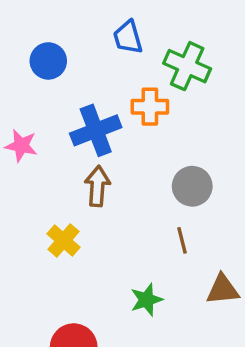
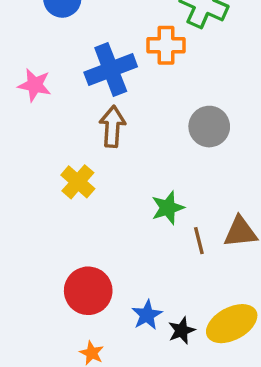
brown line: (182, 240) -> (199, 241), moved
green star: (146, 300) -> (168, 208), moved

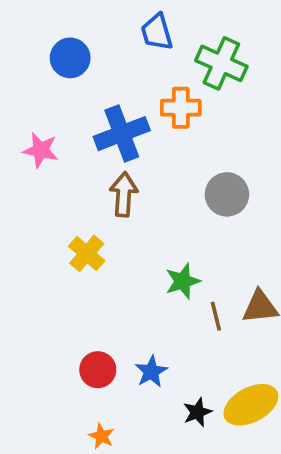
red circle: (88, 291) -> (98, 370), size x0.7
blue star: (147, 315) -> (151, 372), moved

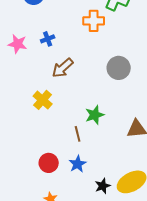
blue cross: (122, 134) -> (48, 39), moved, size x0.5
brown arrow: (124, 194) -> (63, 68), turned -135
brown line: (216, 316) -> (78, 134), moved

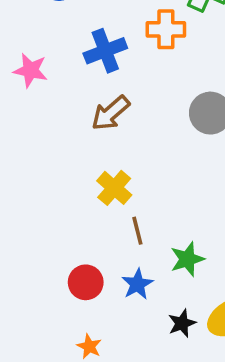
blue cross: (48, 39) -> (105, 51), moved, size x1.6
yellow cross: (43, 100) -> (114, 188), moved
green star: (95, 115) -> (187, 259), moved

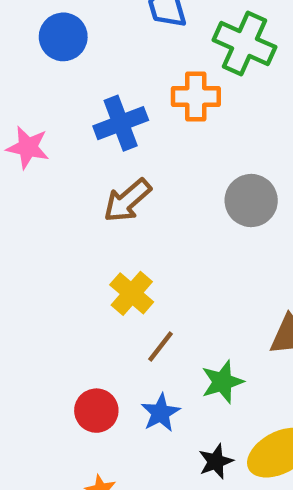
brown line: (137, 231) -> (160, 346), turned 52

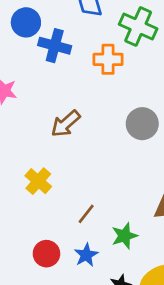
blue cross: (121, 123) -> (55, 46), moved, turned 36
yellow cross: (132, 293) -> (38, 181), moved

